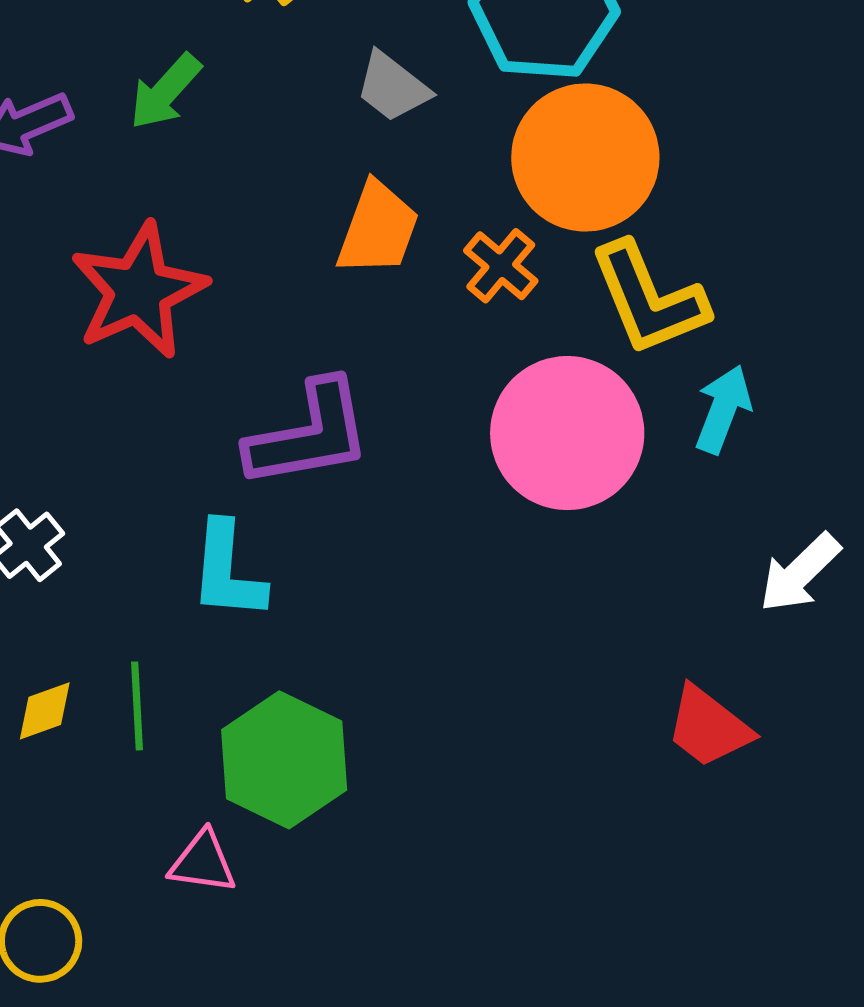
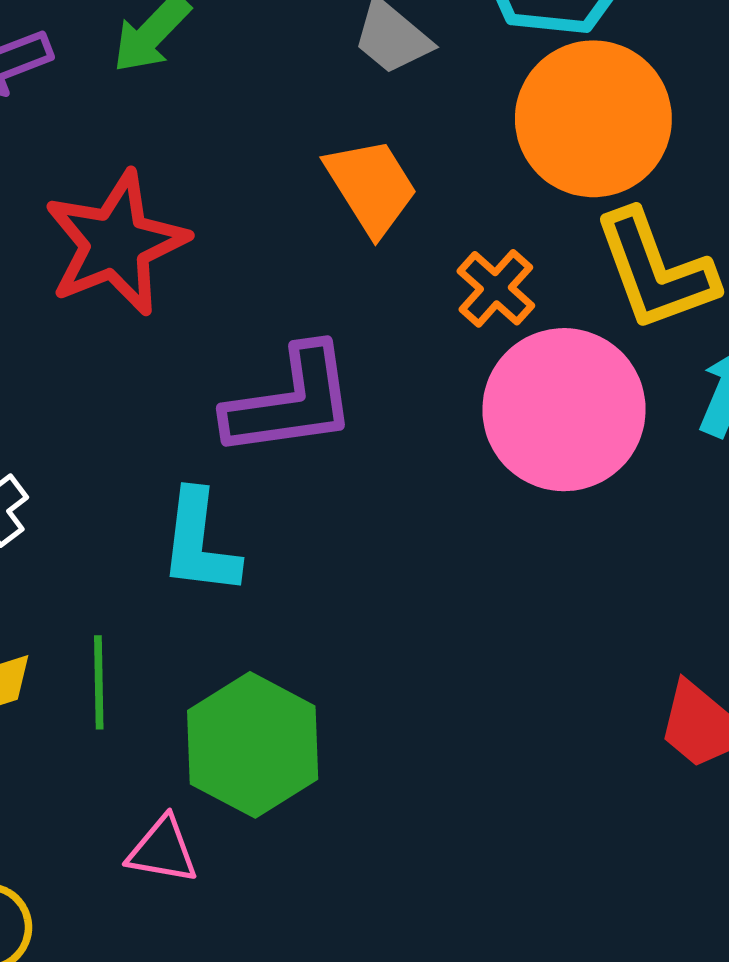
orange trapezoid: (378, 229) -> (371, 186), turned -54
orange cross: (501, 266) -> (496, 288), moved

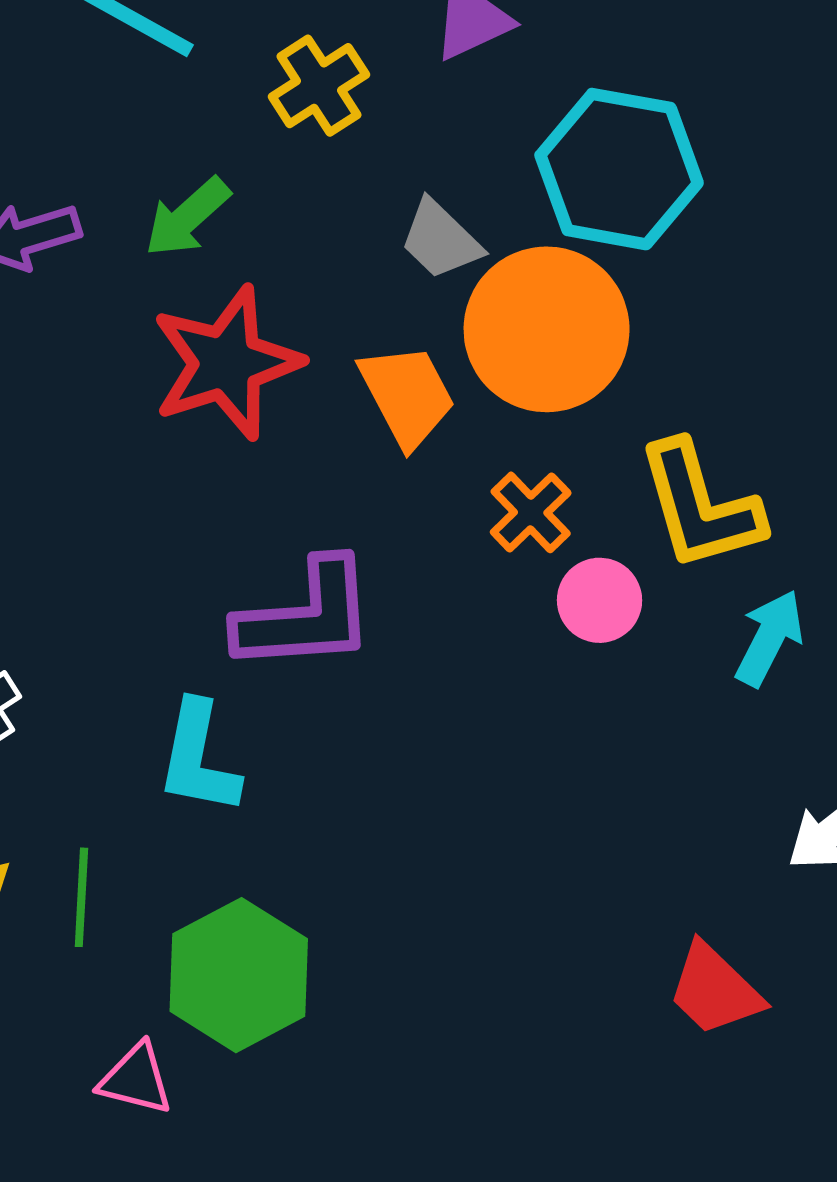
orange circle: (593, 119) -> (547, 329), moved
red star: (116, 243) -> (226, 363), moved
pink circle: (564, 410) -> (600, 600), moved, size x0.5

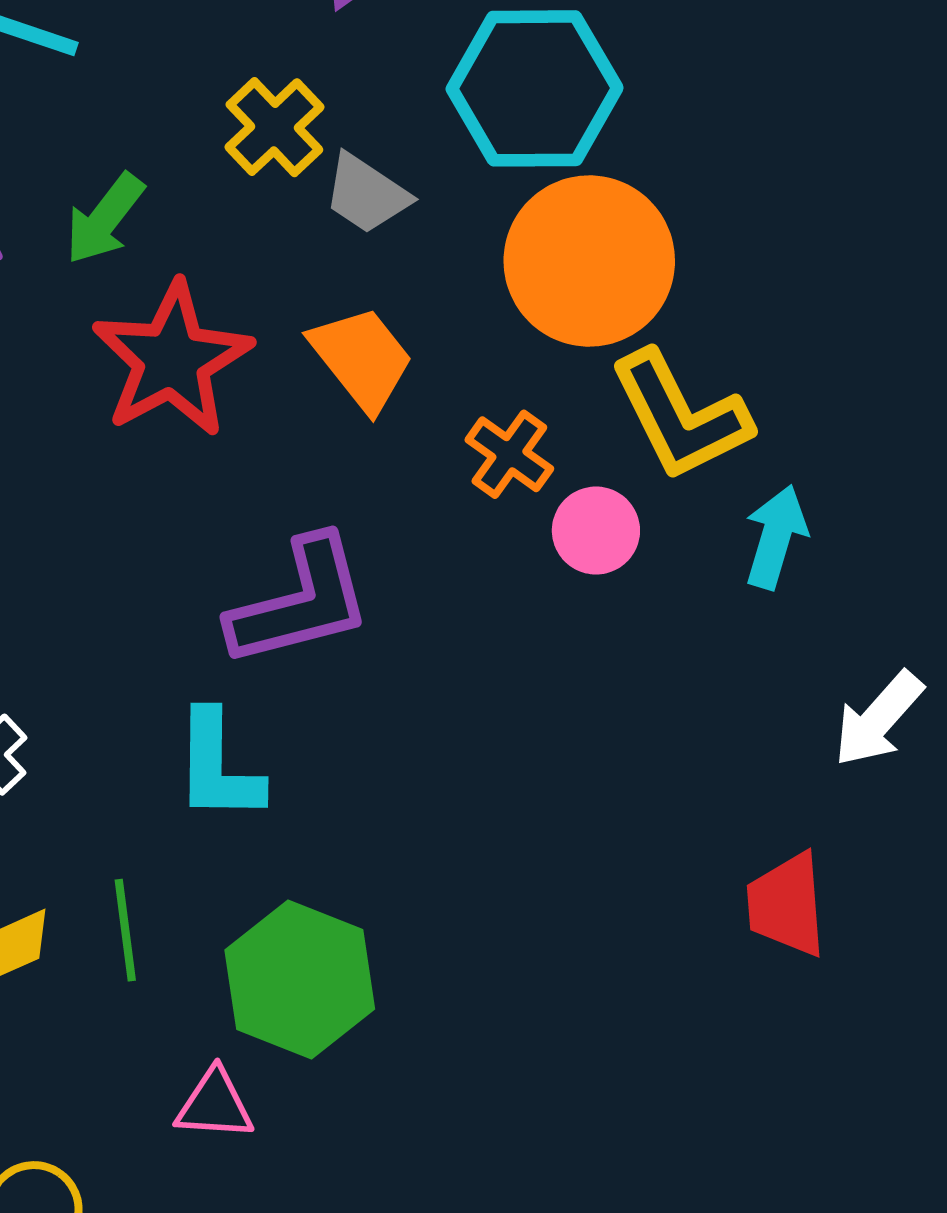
yellow cross: (319, 86) -> (274, 127), moved
orange circle: (547, 329) -> (589, 261), moved
red trapezoid: (715, 990) -> (786, 905), turned 52

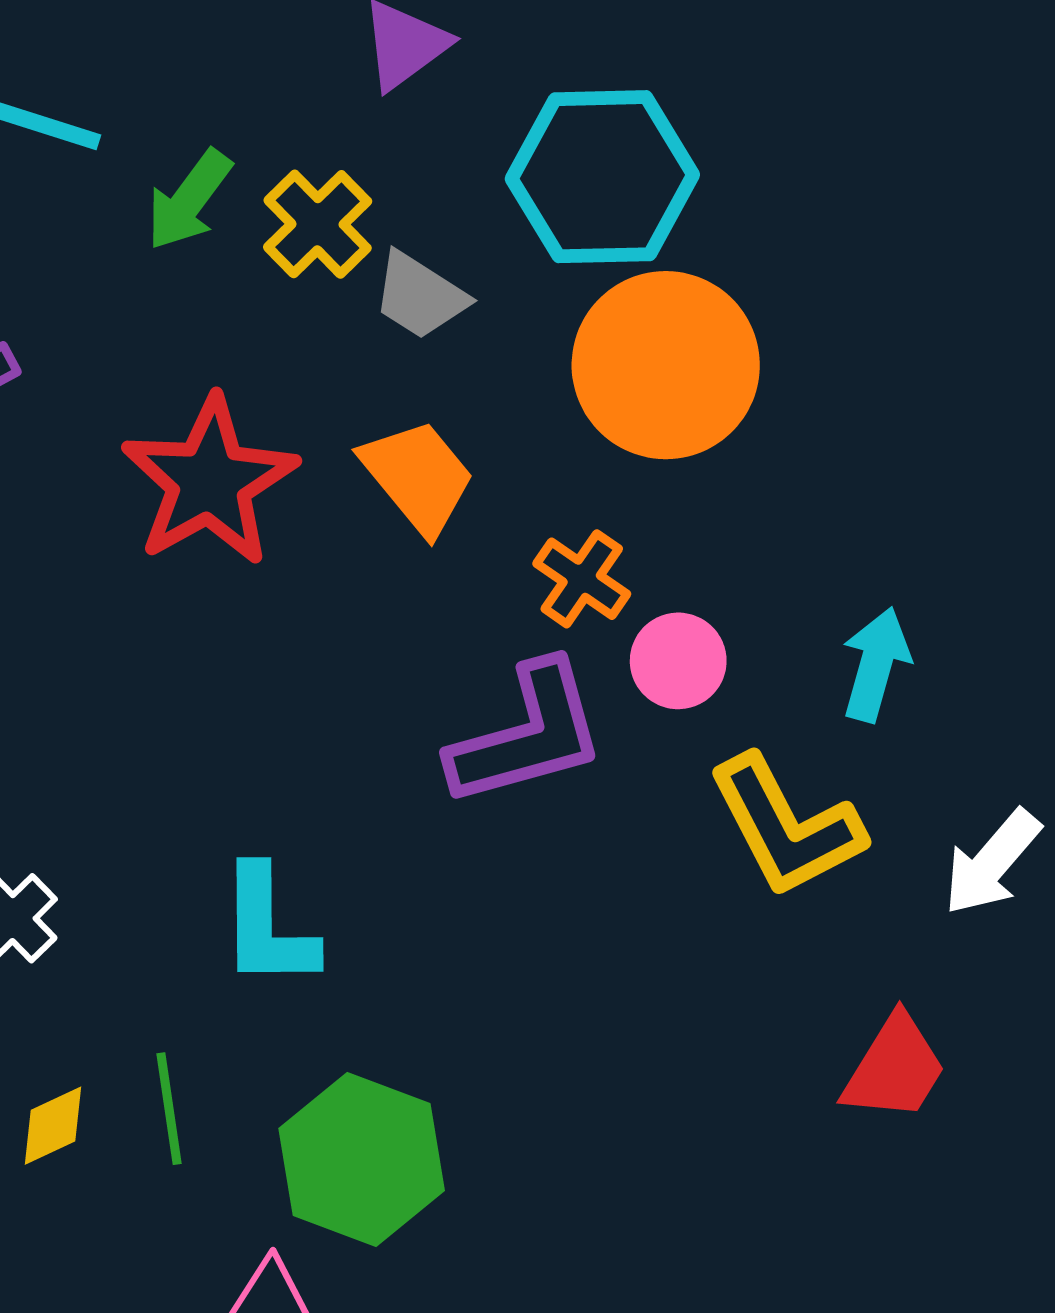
green arrow: (105, 219) -> (189, 200), moved
yellow L-shape: (680, 416) -> (786, 826), moved
purple L-shape: (300, 602) -> (527, 735), moved
red trapezoid: (786, 905) -> (895, 1068), turned -143

